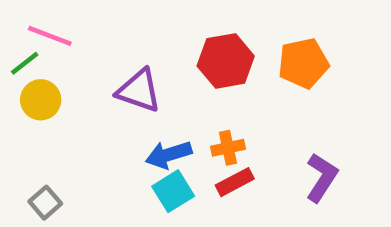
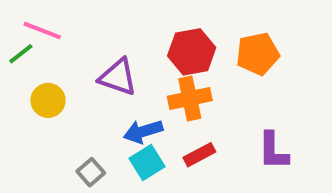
yellow circle: (41, 100) -> (48, 100), moved
orange cross: (228, 148) -> (190, 98), moved, size x1.5
purple L-shape: (322, 177) -> (273, 151), turned 147
gray square: (45, 203) -> (91, 172), moved

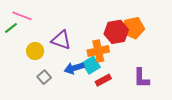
red hexagon: (192, 52) -> (116, 32), moved
yellow circle: (48, 100) -> (35, 51), moved
cyan square: (147, 162) -> (91, 65), moved
gray square: (91, 172) -> (44, 77), moved

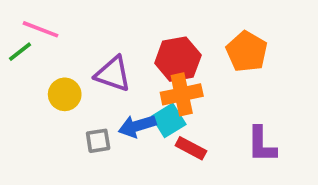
orange pentagon: (133, 28) -> (247, 52), turned -30
red hexagon: (116, 32) -> (178, 59), moved
gray square: (44, 77) -> (98, 141), moved, turned 32
red rectangle: (103, 80) -> (191, 148), turned 56

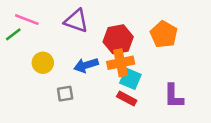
purple triangle: (113, 74) -> (76, 21), moved
cyan square: (169, 120) -> (130, 79), moved, turned -35
blue arrow: (137, 126) -> (86, 65), moved

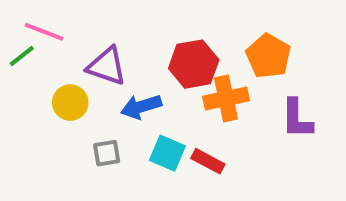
purple triangle: (76, 21) -> (107, 66), moved
orange cross: (121, 63) -> (226, 98), moved
cyan square: (130, 79) -> (167, 153), moved
purple L-shape: (174, 96) -> (297, 119), moved

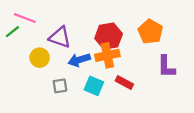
orange cross: (226, 98) -> (107, 55), moved
red rectangle: (208, 161) -> (124, 83), moved

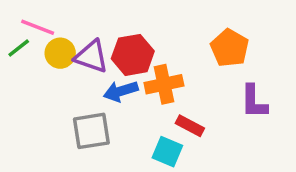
red hexagon: (109, 36) -> (133, 55), moved
yellow circle: (40, 58) -> (60, 53), moved
gray square: (60, 86) -> (91, 131), size x1.6
cyan square: (94, 86) -> (167, 152), moved

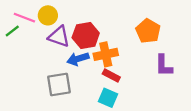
yellow circle: (60, 53) -> (48, 15), moved
red rectangle: (190, 126) -> (111, 76), moved

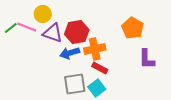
pink line: (24, 18) -> (27, 27), moved
gray square: (59, 84) -> (75, 84), moved
cyan square: (108, 98) -> (97, 88), turned 30

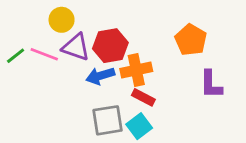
pink line: (27, 27) -> (44, 54), moved
green line: (11, 28) -> (16, 56), moved

